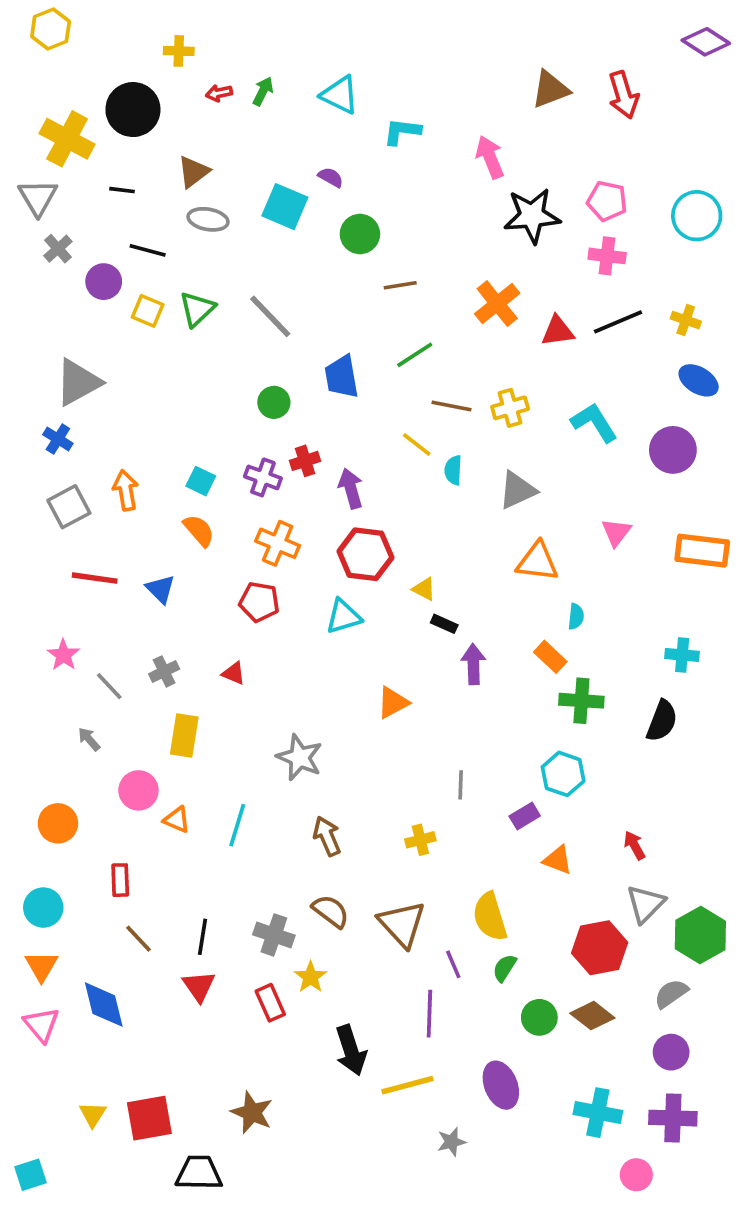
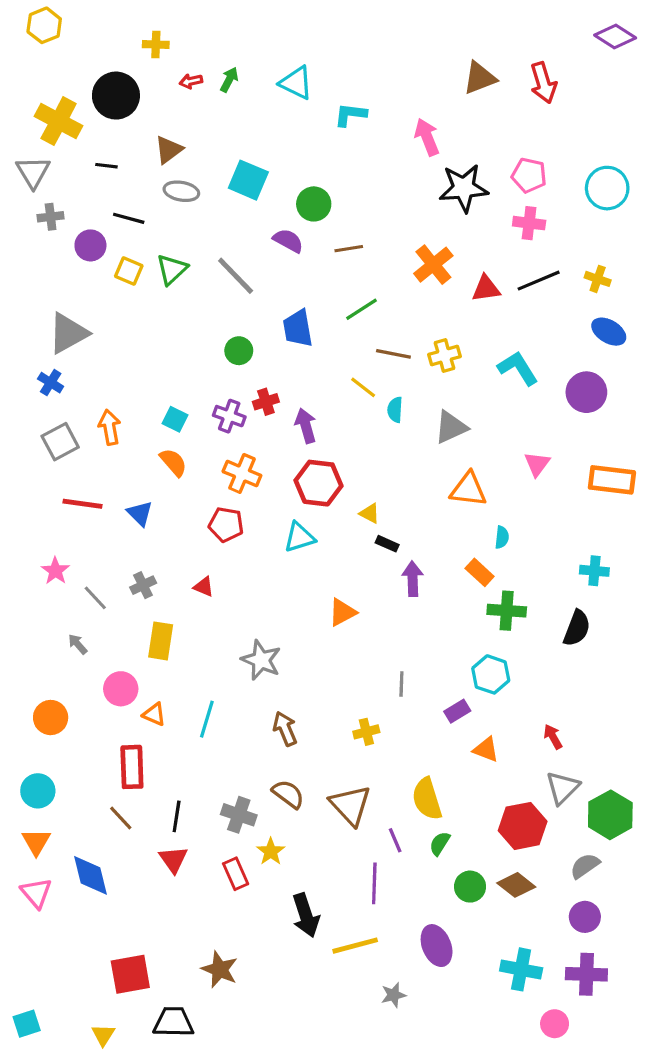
purple semicircle: (331, 177) -> (288, 241), moved, size x1.4
gray cross: (58, 249) -> (51, 217), turned 35
red rectangle: (120, 880) -> (132, 767), moved, size x1.5
yellow triangle: (93, 1114) -> (103, 1035), moved

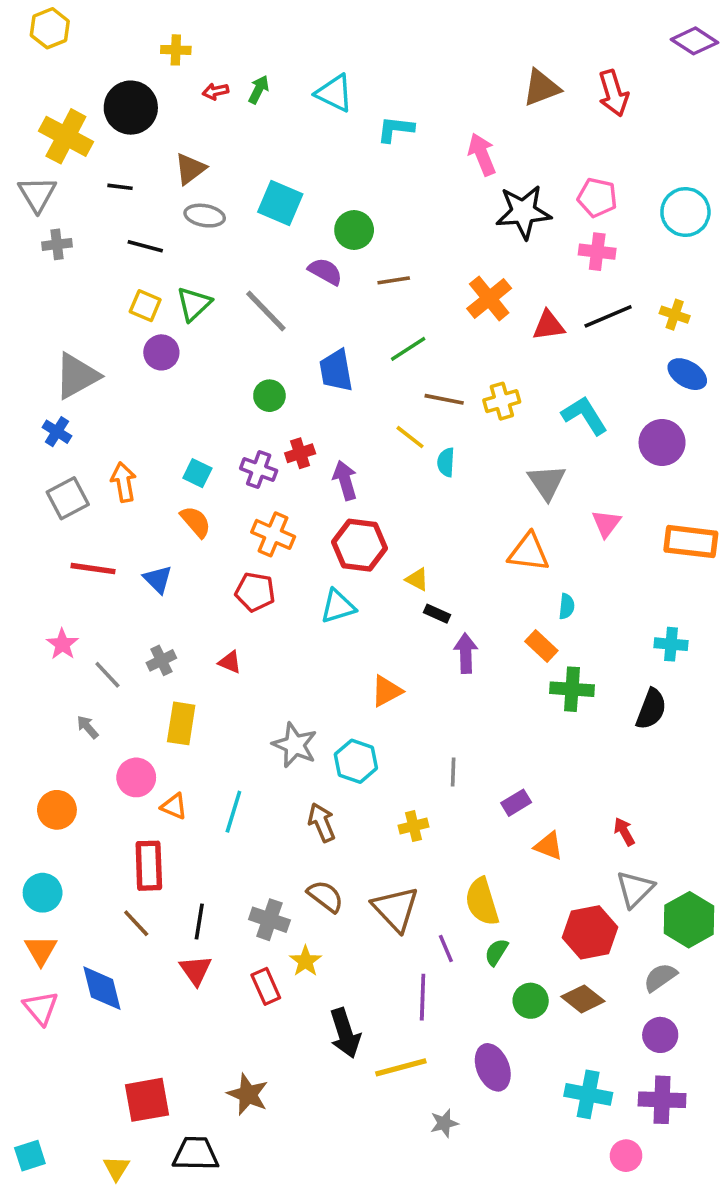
purple circle: (90, 245) -> (161, 352), moved
gray triangle: (451, 427) -> (547, 482), moved, turned -39
cyan hexagon: (491, 674) -> (356, 761), moved

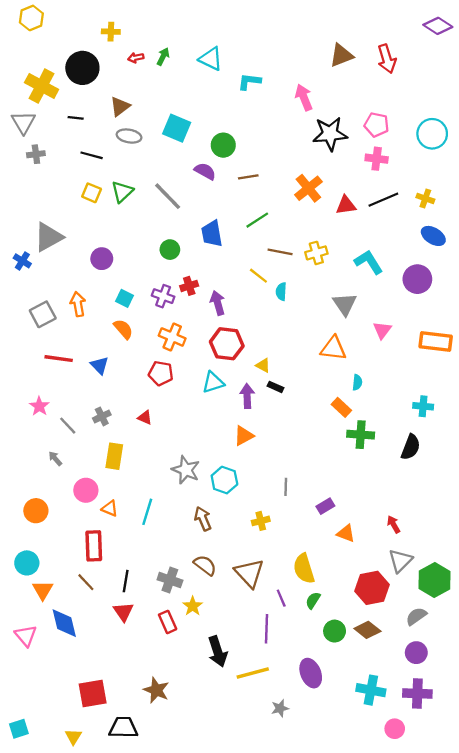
purple circle: (161, 352) -> (102, 259), moved
blue cross: (57, 432) -> (22, 261), moved
purple arrow: (466, 653) -> (247, 396), moved
orange triangle: (41, 950) -> (43, 590), moved

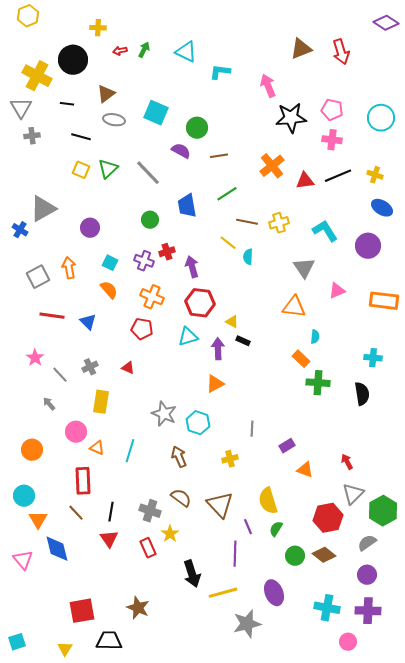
pink triangle: (382, 330) -> (337, 291), turned 30
black semicircle: (411, 447) -> (362, 394), turned -30
gray star: (280, 708) -> (247, 624), size x1.8

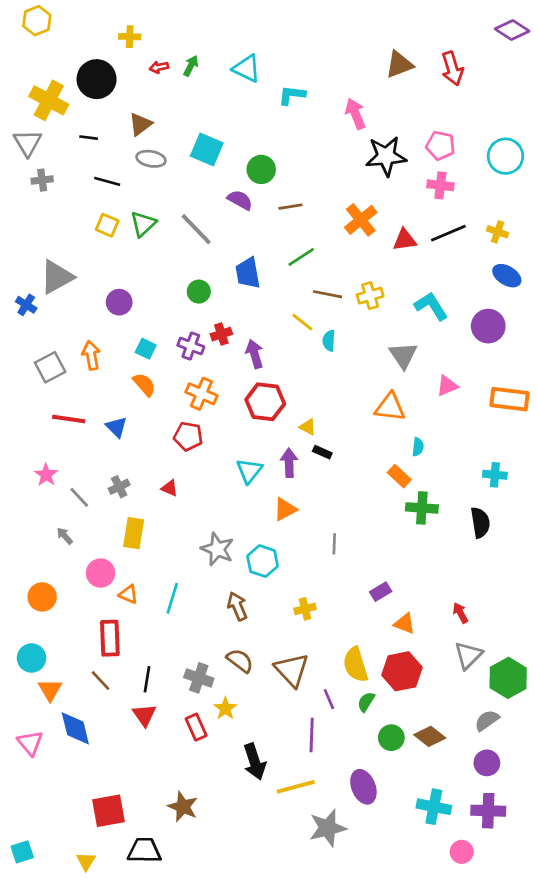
cyan triangle: (188, 337) -> (249, 471), moved, turned -35
gray line: (252, 429) -> (334, 544), moved
red hexagon: (328, 518) -> (402, 671), moved

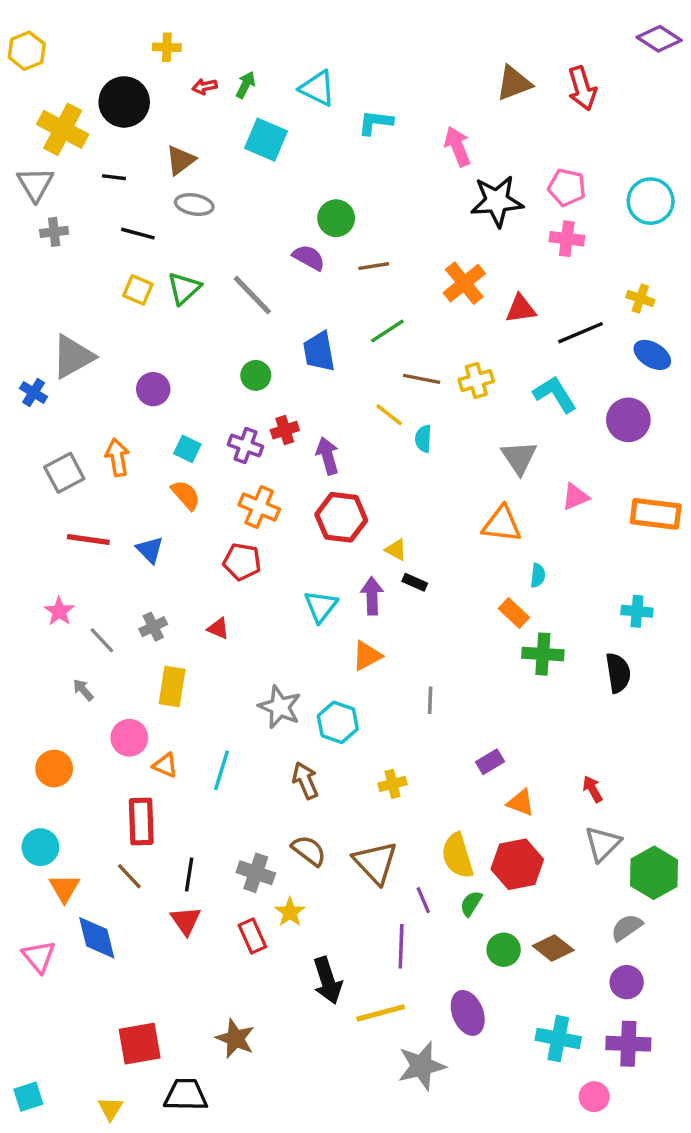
yellow hexagon: (37, 21) -> (27, 51), moved
cyan square: (207, 149) -> (266, 140), moved
black line: (448, 233) -> (581, 333), moved

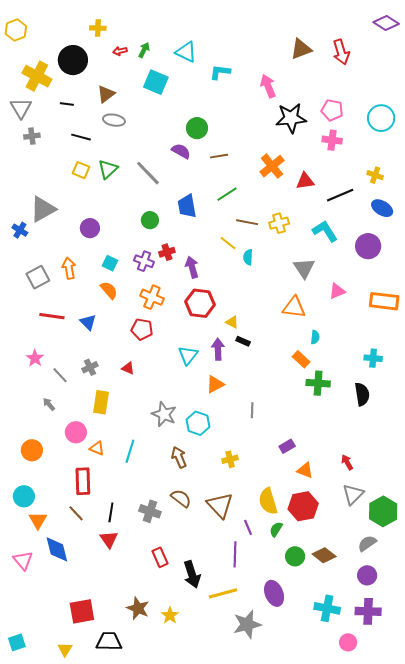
yellow star: (290, 912) -> (170, 615), moved
red rectangle: (252, 936) -> (160, 557), moved

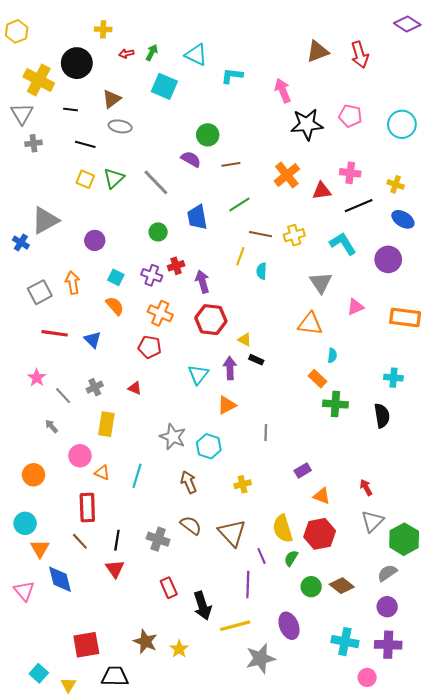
pink cross: (332, 140) -> (350, 173), moved
yellow line: (228, 243) -> (240, 256), turned 72
cyan square: (17, 642) -> (39, 673), moved, turned -30

